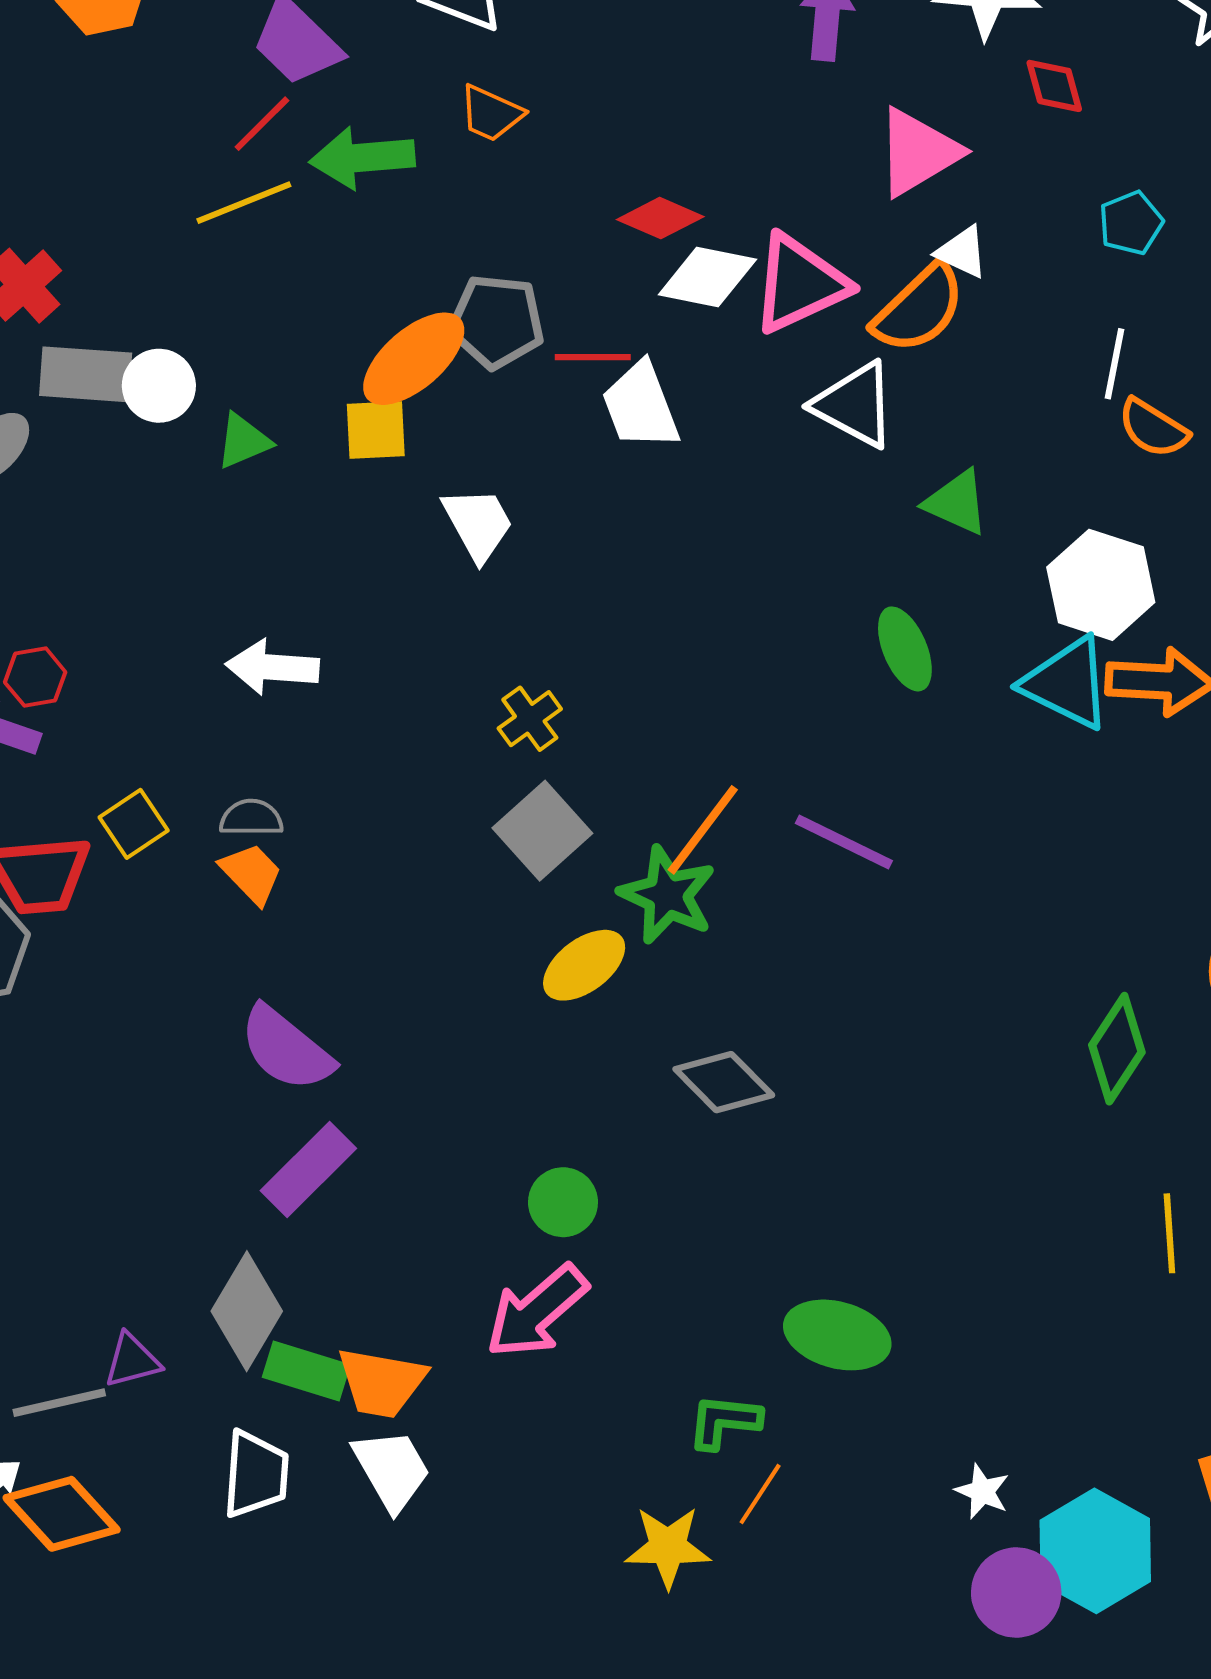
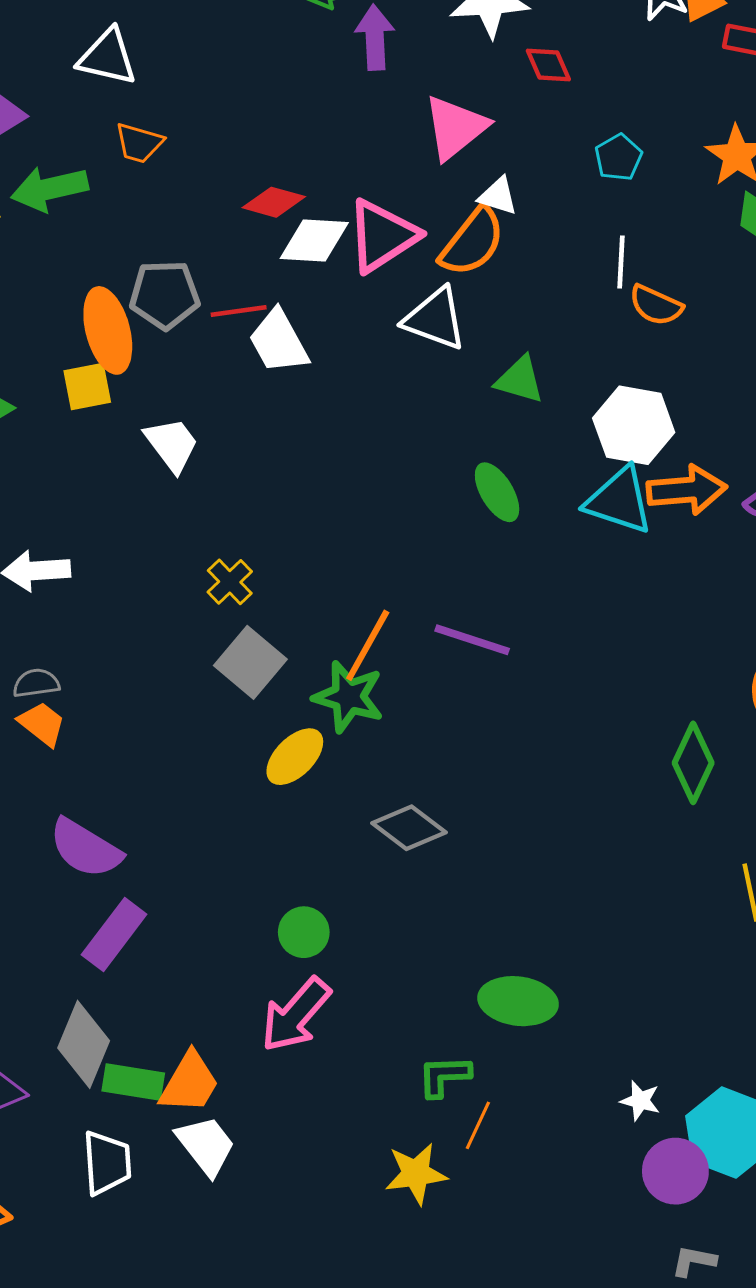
orange ellipse: (414, 359) -> (108, 330), turned -56
orange trapezoid: (381, 1382) -> (189, 1083), turned -62

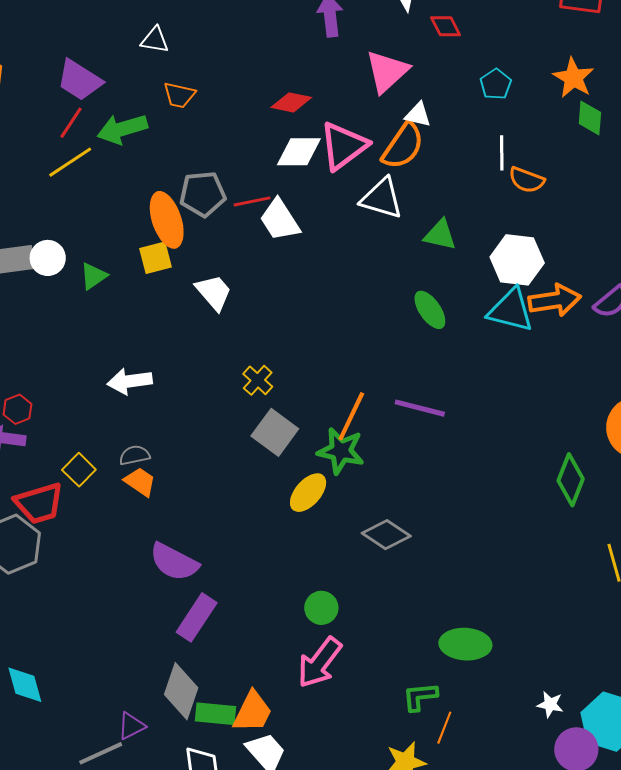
white triangle: (107, 57) -> (155, 40), size x0.7
red diamond: (274, 202) -> (291, 102), moved

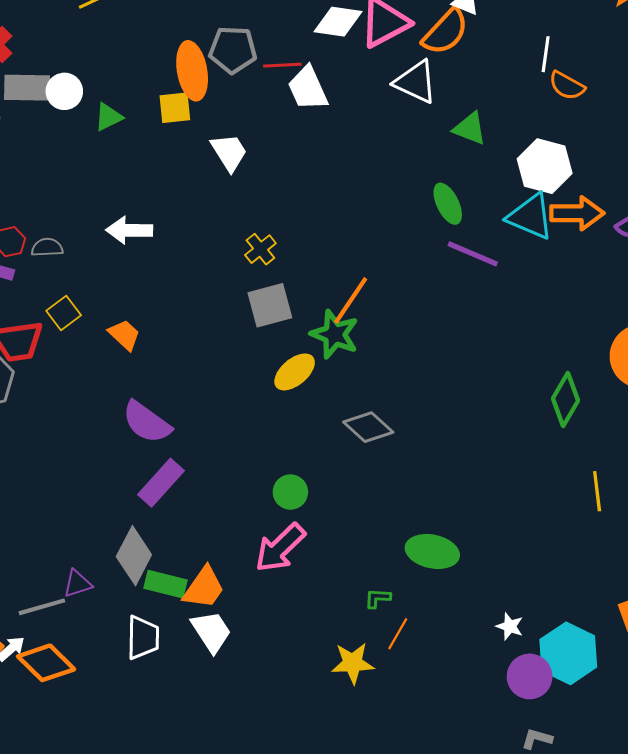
purple line: (420, 408) -> (473, 254), moved
gray square: (275, 432) -> (270, 305), turned 30
gray semicircle: (135, 455) -> (47, 247), moved
green L-shape: (420, 697) -> (378, 598), size x0.7

